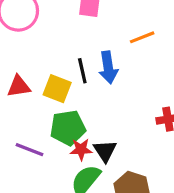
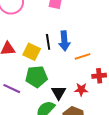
orange line: (142, 37) -> (82, 56), moved
red star: (81, 149) -> (81, 89), moved

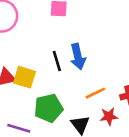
yellow square: (32, 52) -> (24, 77), moved
orange line: (82, 56) -> (95, 93), moved

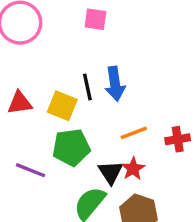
yellow square: (24, 77) -> (62, 106), moved
red star: (109, 116) -> (133, 169), moved, turned -30

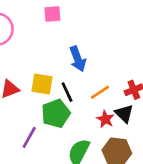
black line: (87, 87) -> (67, 92), moved
purple line: (31, 170) -> (29, 137), turned -70
black triangle: (111, 172) -> (124, 114), moved

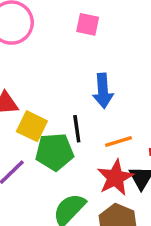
yellow square: (42, 84) -> (32, 126), moved
red star: (105, 119) -> (115, 178), size x1.5

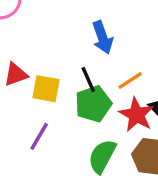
green pentagon: (55, 152) -> (93, 104), moved

